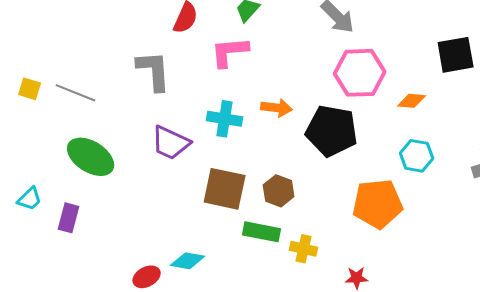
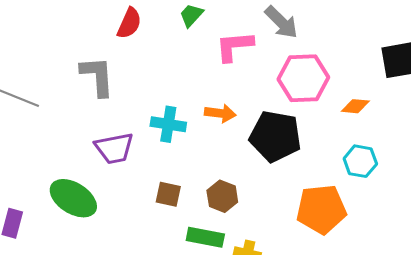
pink L-shape: (230, 52) -> (234, 46), moved
purple trapezoid: (171, 143) -> (114, 148), turned -36
green ellipse: (91, 157) -> (73, 198), moved
brown square: (225, 189) -> (168, 194), size x0.6

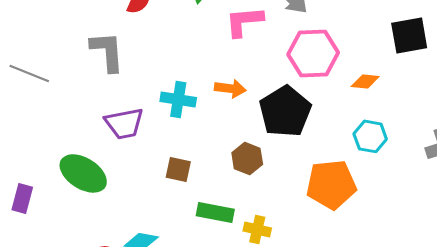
black pentagon: (275, 136) -> (285, 111), turned 30
brown hexagon: (222, 196) -> (247, 158), moved

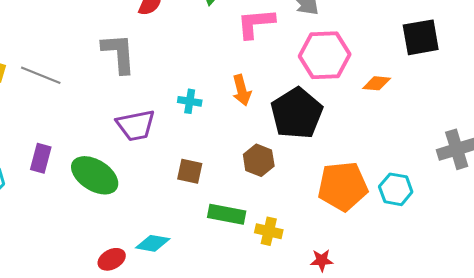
orange arrow: (230, 88) -> (242, 90), turned 68
cyan cross: (178, 99) -> (190, 101), size x0.7
cyan hexagon: (370, 136) -> (396, 189), moved
purple rectangle: (22, 198) -> (41, 158), moved

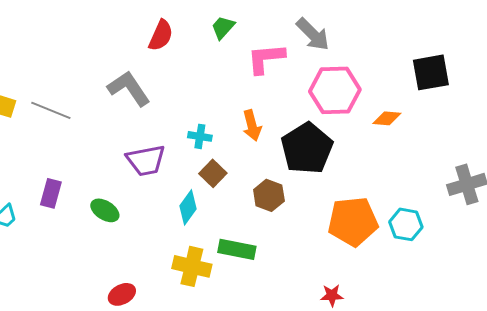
gray L-shape: (119, 53) -> (129, 88), turned -30
brown square: (190, 171) -> (213, 173), moved, turned 32
green ellipse: (95, 175) -> (105, 210), size x0.6
yellow cross: (269, 231) -> (192, 266), moved, size x1.4
cyan diamond: (153, 243) -> (188, 207), moved, turned -64

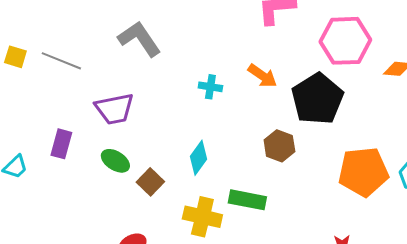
orange arrow: (252, 125) -> (262, 76), turned -40
purple trapezoid: (146, 160) -> (114, 109), moved
brown square: (213, 173) -> (150, 182), moved

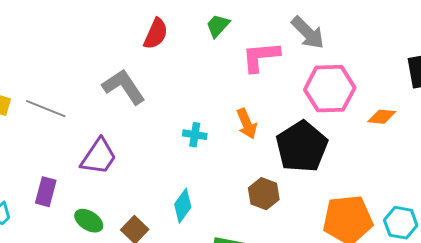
orange arrow: (262, 76) -> (247, 124), turned 32
purple trapezoid: (114, 109) -> (99, 157), turned -45
green ellipse: (115, 161) -> (89, 221), moved

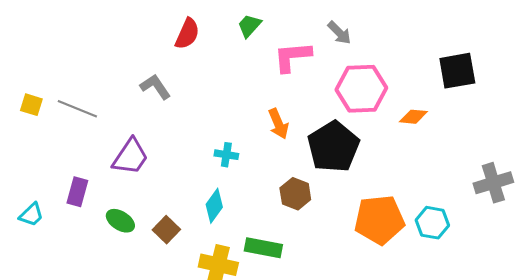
gray arrow: (308, 33) -> (339, 33), size x0.7
gray L-shape: (124, 87) -> (155, 87), size x0.7
cyan cross: (195, 135) -> (226, 155), moved

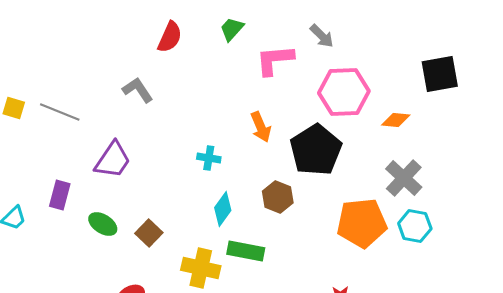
gray cross: (493, 183) -> (404, 178), moved, turned -30
cyan diamond: (214, 206) -> (223, 209), moved

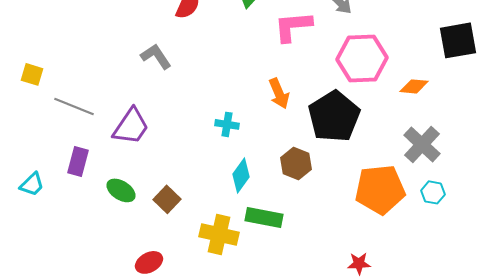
gray line: (60, 112) -> (74, 106), moved
cyan hexagon: (415, 226) -> (433, 192), size x0.7

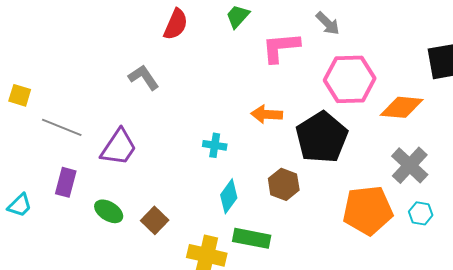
orange diamond: (414, 86) -> (402, 107), size x1.5
orange arrow: (279, 93) -> (267, 114), turned 116

